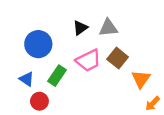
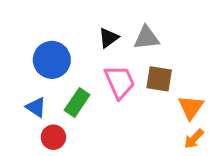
brown square: (118, 58) -> (159, 79), turned -30
pink trapezoid: (88, 60) -> (120, 82), turned -88
orange arrow: (153, 104) -> (194, 139), moved

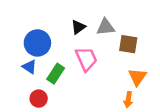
brown square: (159, 79) -> (128, 44), moved
blue triangle: (36, 107) -> (30, 67), moved
orange arrow: (194, 139) -> (128, 100), moved, turned -35

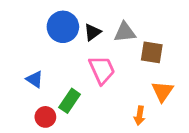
blue circle: (37, 43) -> (63, 27), moved
green rectangle: (56, 74) -> (70, 101), moved
orange arrow: (128, 100) -> (140, 116), moved

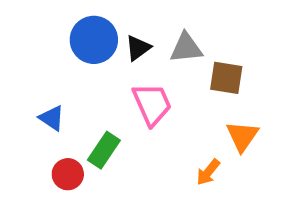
orange arrow: (140, 116) -> (208, 172), turned 30

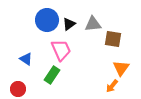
pink trapezoid: (152, 104) -> (61, 50), moved
orange arrow: (208, 172) -> (112, 86), moved
red circle: (68, 174) -> (18, 89), moved

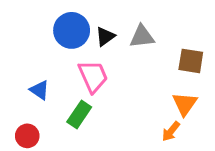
brown square: (113, 39) -> (191, 61), moved

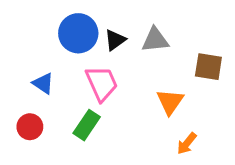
blue triangle: (39, 90) -> (43, 83), moved
orange triangle: (185, 104) -> (170, 102), moved
red circle: (27, 136) -> (30, 127), moved

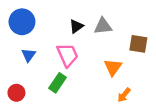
blue circle: (78, 33) -> (22, 22), moved
blue triangle: (43, 83) -> (29, 55), turned 32
red circle: (30, 127) -> (16, 93), moved

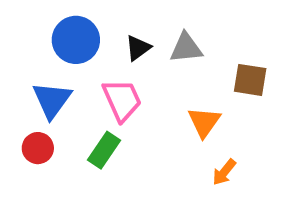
blue circle: (22, 22) -> (76, 40), moved
blue triangle: (29, 55) -> (52, 100), size x1.5
red circle: (16, 93) -> (38, 148), moved

